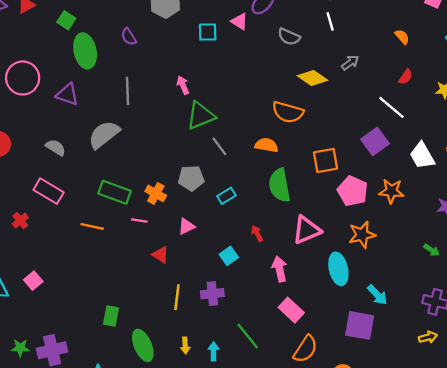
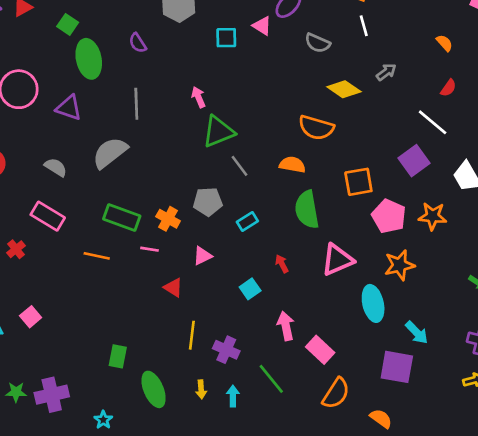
pink arrow: (280, 269) -> (286, 326), moved
purple cross: (212, 294) -> (226, 350), moved, turned 30

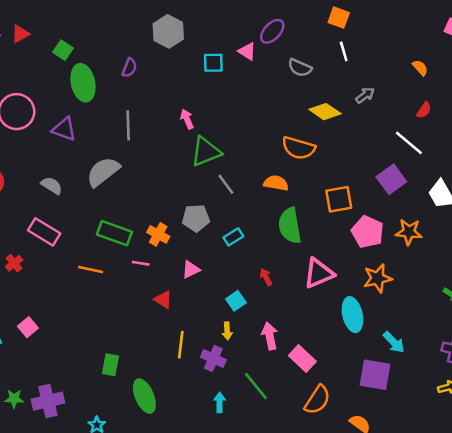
purple semicircle: (138, 43) -> (129, 68), turned -126
yellow arrow: (201, 389) -> (227, 331), moved

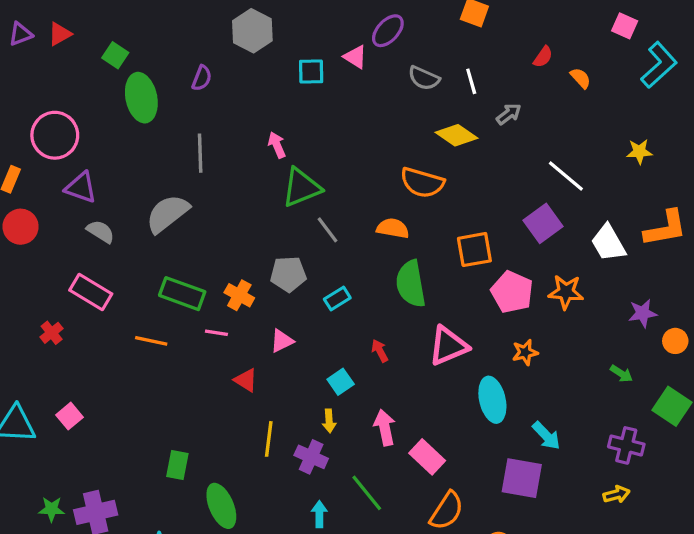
white line: (344, 51) -> (471, 81), moved
red semicircle: (424, 110) -> (543, 57), moved
purple triangle: (64, 129) -> (81, 187), moved
orange star: (378, 278) -> (525, 352), size x0.7

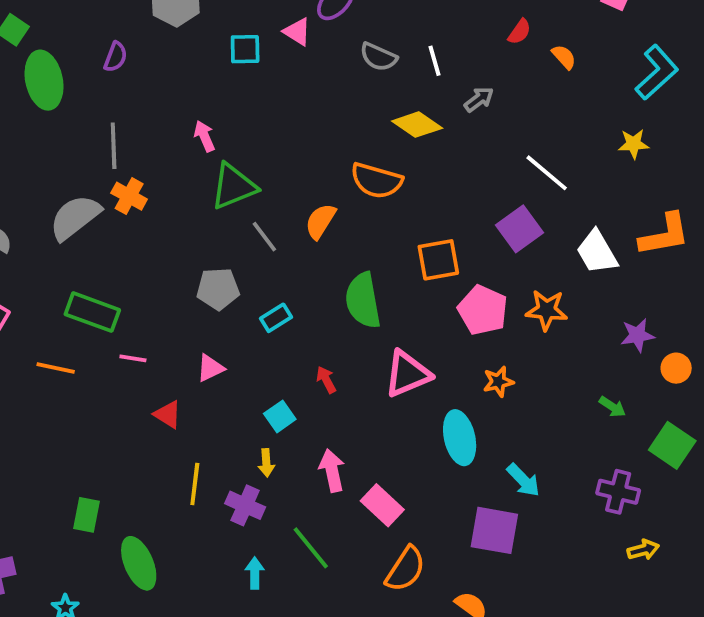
cyan L-shape: (659, 65) -> (657, 72), moved
orange semicircle: (393, 228) -> (320, 221), moved, turned -68
orange cross: (239, 295) -> (129, 196), moved
yellow arrow: (616, 494) -> (643, 550), moved

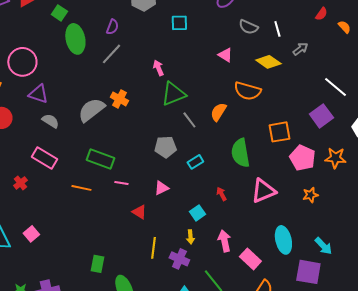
pink triangle: (297, 32) -> (225, 55), moved
gray line: (114, 146) -> (111, 54), moved, turned 45
cyan ellipse: (460, 438) -> (283, 240), moved

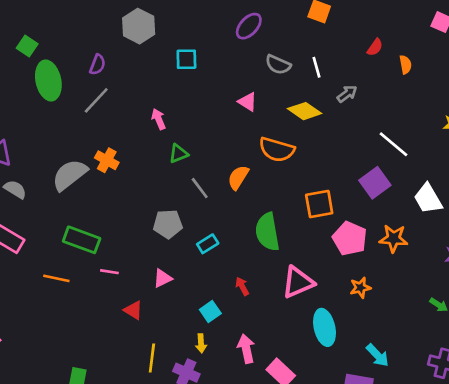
orange semicircle: (344, 27) -> (405, 65), turned 32
green triangle: (173, 94) -> (178, 154), size x0.6
cyan ellipse: (283, 240) -> (324, 327), moved

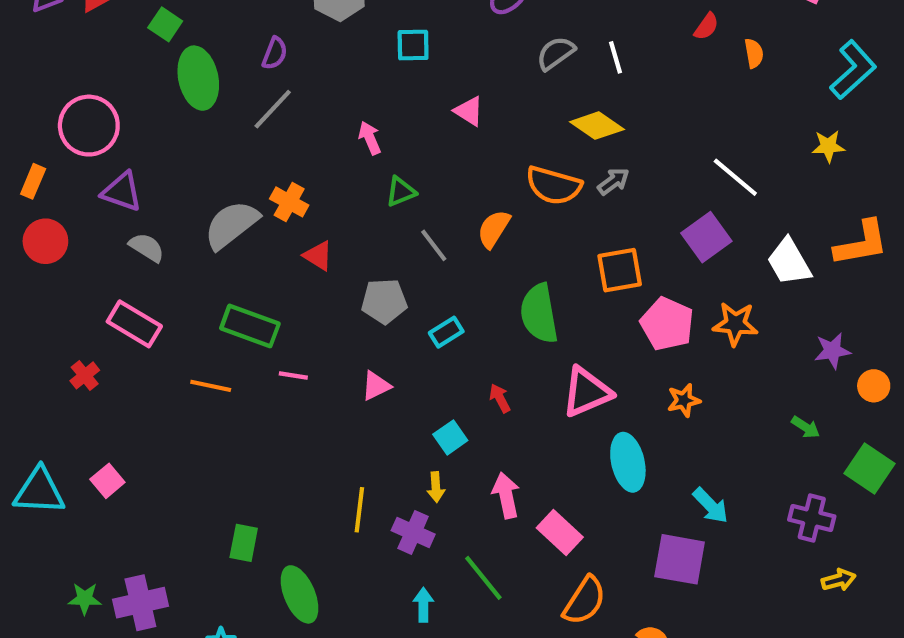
gray semicircle: (278, 65) -> (556, 53), turned 120
gray arrow: (347, 94) -> (613, 181), moved
pink triangle: (247, 102) -> (469, 111), moved
red triangle: (133, 310) -> (318, 256), moved

